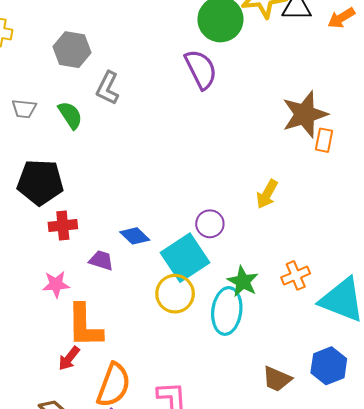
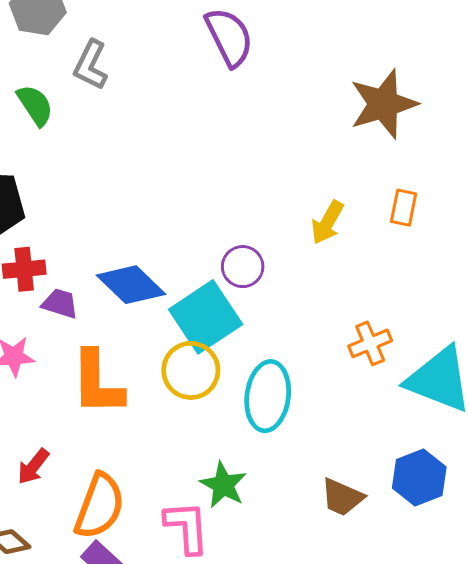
orange rectangle: (324, 140) -> (404, 208), moved
blue diamond: (135, 236) -> (131, 285), size x1.5
purple trapezoid: (101, 260) -> (60, 303), moved
green star: (243, 281) -> (223, 485), moved
orange L-shape: (85, 326) -> (97, 383), moved

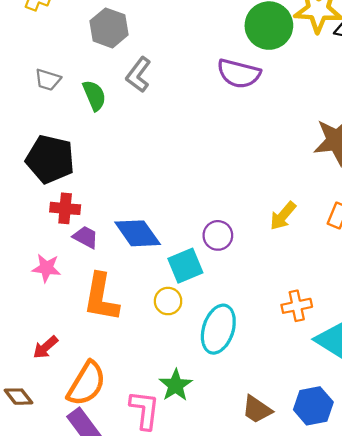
purple semicircle: (229, 37) -> (239, 73), turned 120
cyan square: (206, 317) -> (185, 266), size x0.7
yellow circle: (191, 370) -> (168, 301), size x0.7

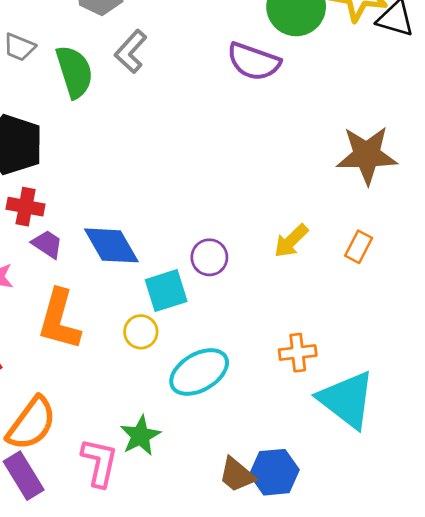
green semicircle: (94, 95) -> (74, 72), size x1.4
cyan ellipse: (218, 329) -> (199, 372), turned 36
blue hexagon: (313, 406) -> (274, 472), moved

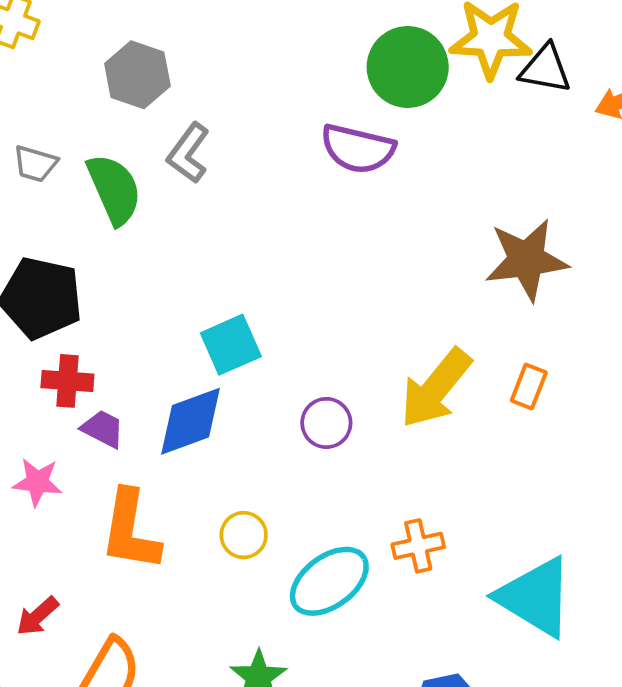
yellow arrow: (291, 241) -> (436, 388), size x1.6
blue diamond: (111, 245) -> (191, 421), turned -74
cyan square: (166, 291) -> (231, 345), moved
orange cross: (298, 353) -> (418, 546), moved

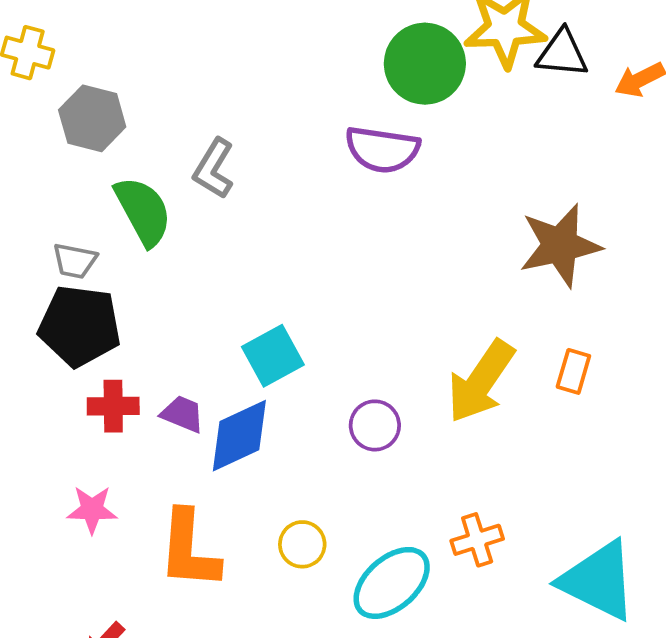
gray hexagon: (137, 75) -> (92, 118), moved
gray trapezoid: (35, 164) -> (75, 261), moved
purple trapezoid: (103, 429) -> (183, 414), moved

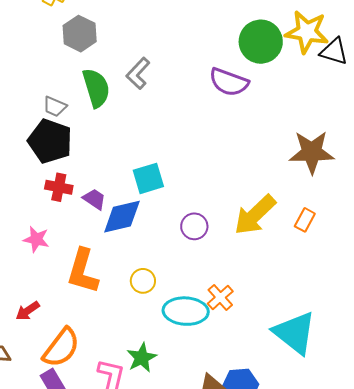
orange cross: (477, 540) -> (220, 297), moved, turned -36
cyan ellipse: (392, 583) -> (186, 311), turned 33

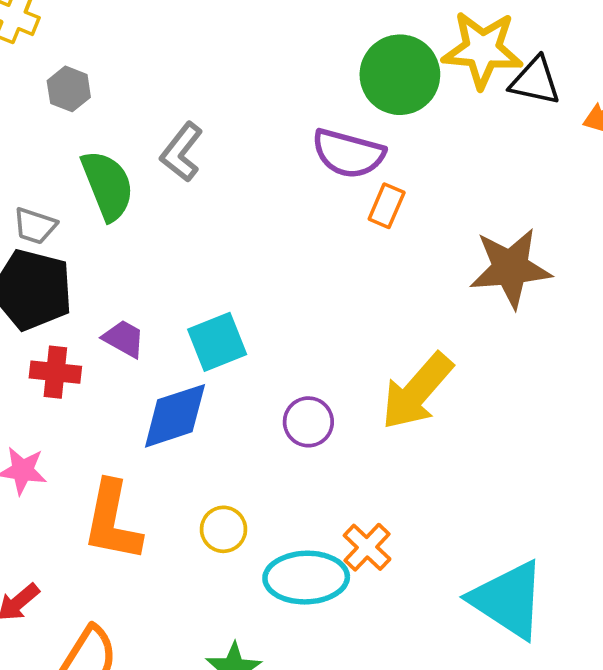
gray hexagon: (80, 34) -> (69, 89), size x0.7
purple trapezoid: (94, 199) -> (124, 339), moved
orange rectangle: (305, 220) -> (387, 206), moved

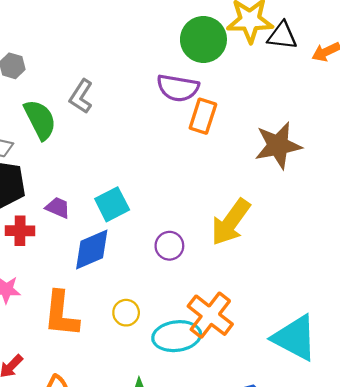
orange rectangle: (387, 206) -> (203, 116), size x1.4
orange cross: (367, 547) -> (210, 315), size x1.6

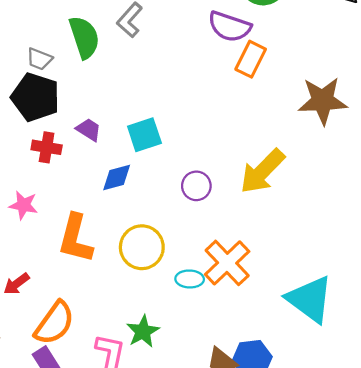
blue diamond: (92, 249) -> (117, 178), size x0.7
yellow circle: (126, 313) -> (142, 247), size x1.6
cyan ellipse: (177, 336) -> (190, 279), size x0.6

